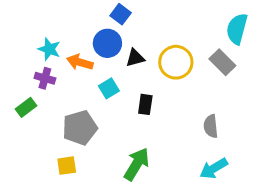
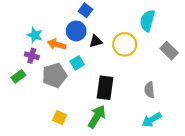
cyan semicircle: (237, 29) -> (147, 21), moved
gray rectangle: (222, 62) -> (169, 51), moved
black rectangle: (145, 104) -> (105, 88), moved, size x1.6
gray pentagon: (80, 128) -> (54, 75), moved
yellow square: (67, 166) -> (60, 118), moved, turned 32

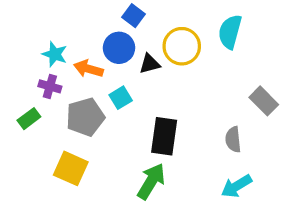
yellow circle: (125, 44) -> (182, 46), moved
gray rectangle: (169, 51) -> (264, 101), moved
yellow square: (60, 118) -> (71, 168), moved, size x1.5

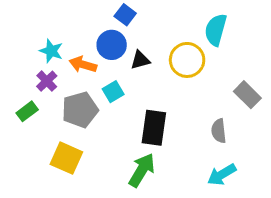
yellow circle: (182, 46) -> (187, 60), moved
purple cross: (50, 86) -> (47, 81), turned 30

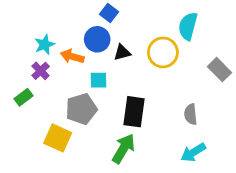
cyan star: (51, 51) -> (45, 45), turned 30
cyan square: (113, 92) -> (98, 80), turned 30
gray rectangle: (247, 95) -> (220, 70), moved
gray pentagon: (80, 110) -> (81, 109), moved

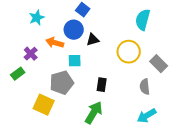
cyan star: (45, 45) -> (37, 18), moved
yellow circle: (163, 52) -> (129, 52), moved
gray rectangle: (220, 70) -> (159, 64), moved
black rectangle: (134, 112) -> (102, 85), size x0.6

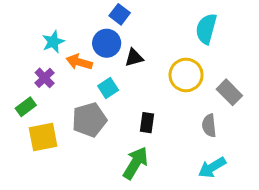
cyan star: (37, 18) -> (53, 42), moved
cyan square: (75, 61) -> (108, 88), turned -32
yellow square: (44, 105) -> (43, 137), moved, turned -35

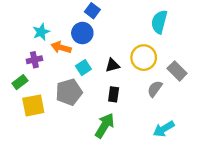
black triangle: (134, 58) -> (112, 65), moved
purple cross: (45, 78) -> (34, 60), turned 32
gray semicircle: (209, 126) -> (155, 89), moved, turned 42

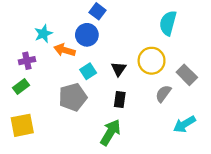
purple cross: (34, 60) -> (27, 61), moved
black triangle: (112, 65) -> (119, 69), turned -40
yellow square: (33, 105) -> (22, 125), moved
cyan arrow: (164, 129) -> (184, 124), moved

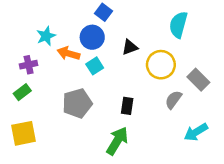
black triangle: (119, 69) -> (130, 47), moved, turned 35
cyan square: (88, 71) -> (95, 66), moved

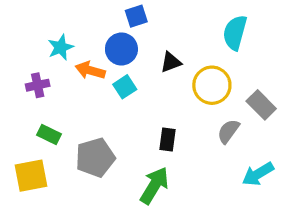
blue square: (103, 12) -> (136, 16), turned 35
green rectangle: (22, 92) -> (49, 135), moved, turned 63
gray pentagon: (77, 103) -> (95, 158), moved

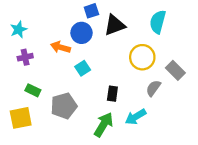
cyan star: (61, 47) -> (19, 30), moved
black triangle: (171, 62) -> (115, 25), moved, size x1.5
cyan square: (125, 87) -> (83, 68), moved
cyan arrow: (258, 174) -> (136, 117), moved

